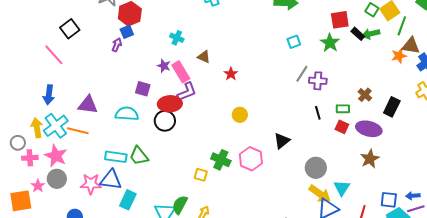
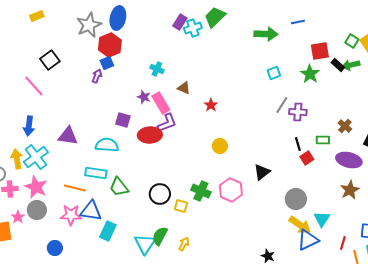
black circle: (165, 121) -> (160, 194), moved
red square: (342, 127) -> (307, 158), moved, turned 32
orange line: (78, 131) -> (75, 188), moved
cyan rectangle: (116, 157) -> (96, 173), moved

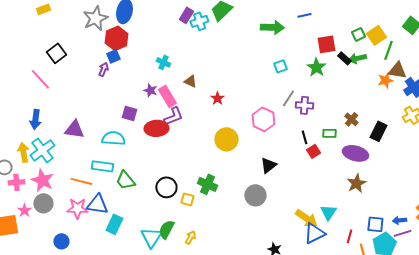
green square: (352, 41) -> (358, 34), turned 32
yellow circle: (220, 146) -> (226, 139), size x1.5
pink hexagon: (231, 190) -> (263, 119), moved
gray circle: (296, 199) -> (255, 195), moved

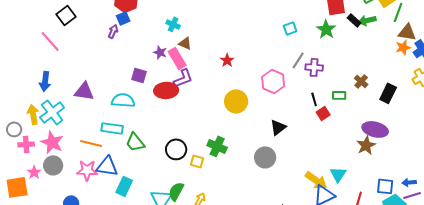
orange star: (385, 80) -> (403, 47), moved
brown triangle: (190, 81) -> (185, 43), moved
purple ellipse: (355, 153) -> (375, 129), moved

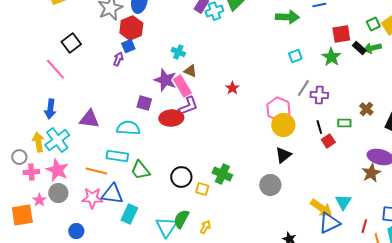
purple star: (160, 52) -> (165, 80), size x1.6
yellow circle: (236, 101) -> (283, 125), moved

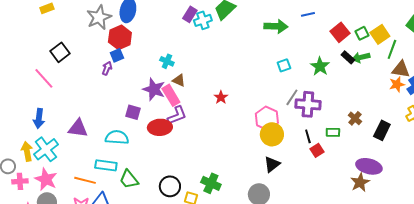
red square: (341, 34) -> (340, 32), moved, turned -30
purple cross: (319, 95) -> (308, 104), size x1.4

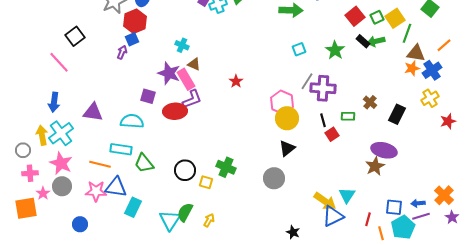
pink cross: (20, 181) -> (30, 173), moved

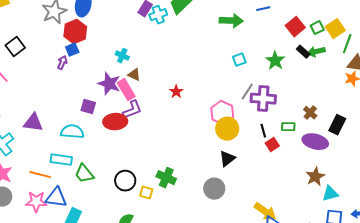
purple ellipse: (384, 150) -> (315, 142), moved
cyan triangle: (347, 195) -> (330, 194), moved, turned 42

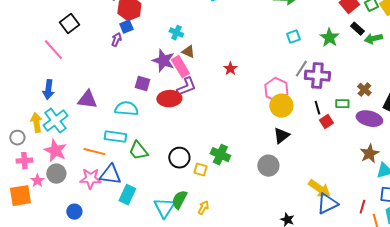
green arrow: (316, 52) -> (373, 39), moved

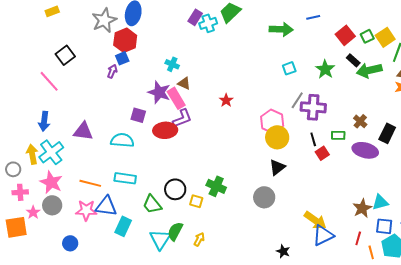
green arrow: (373, 39) -> (369, 70), size x1.4
cyan rectangle: (115, 137) -> (125, 178), moved
green trapezoid: (138, 151) -> (152, 204), moved
brown star: (369, 154) -> (362, 208), moved

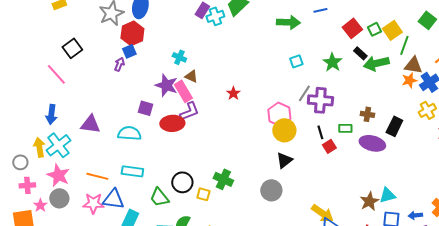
brown cross: (360, 121) -> (367, 114), turned -32

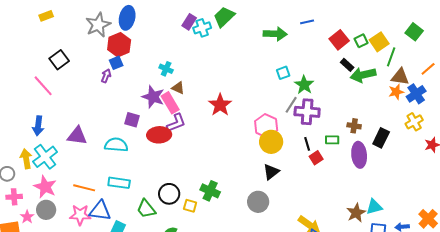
green star: (332, 62) -> (304, 85), moved
red star: (233, 93) -> (220, 105), size x1.6
purple ellipse: (372, 143) -> (359, 155), turned 70

